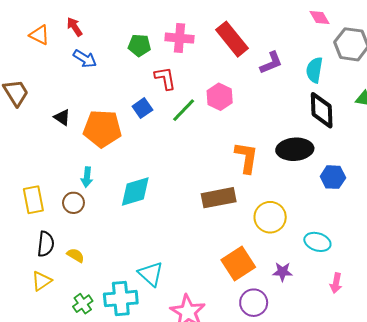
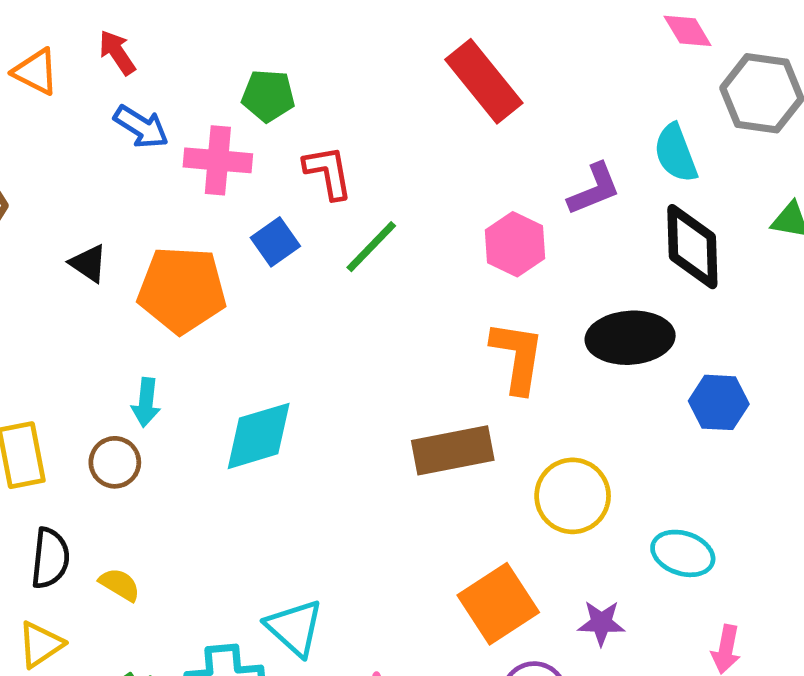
pink cross: (180, 38) -> (218, 160), moved
purple L-shape: (271, 63) -> (594, 189), moved
cyan semicircle: (314, 70) -> (676, 153), turned -30
pink hexagon: (220, 97) -> (515, 244), moved

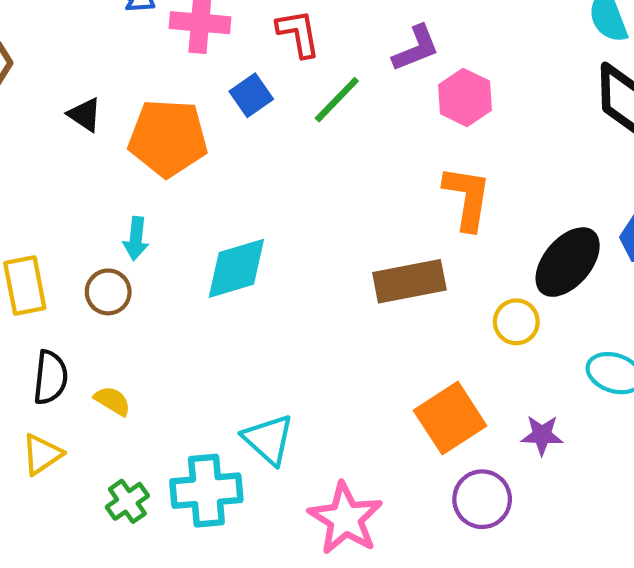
purple L-shape: (594, 189) -> (416, 48), moved
black ellipse: (630, 338) -> (568, 262), moved, turned -46
yellow circle: (573, 496) -> (516, 322), size x0.7

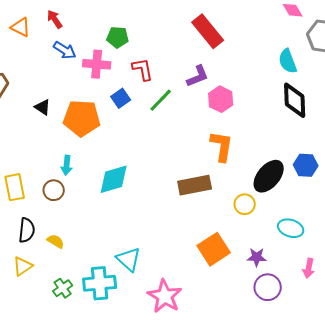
purple circle: (482, 499) -> (268, 287), moved

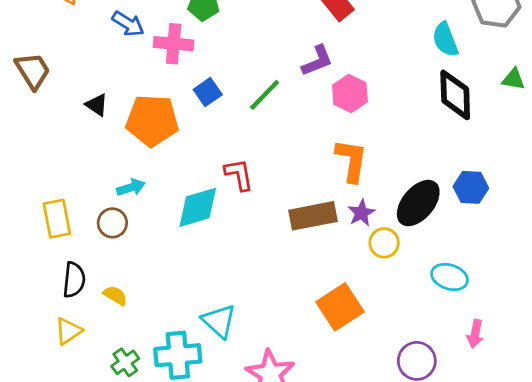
red L-shape: (143, 69) -> (239, 175), moved
cyan arrow: (67, 165) -> (131, 187), turned -114
purple star: (257, 257) -> (361, 213), moved, turned -30

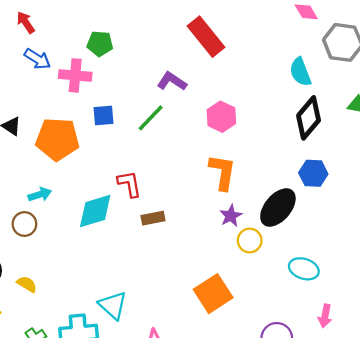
purple L-shape: (317, 61) -> (172, 81), moved, turned -124
blue square: (208, 92) -> (103, 116), turned 30
black diamond: (455, 95) -> (309, 118), turned 42
blue hexagon: (471, 187) -> (313, 173), moved
brown rectangle: (313, 216) -> (153, 218), moved, size x0.6

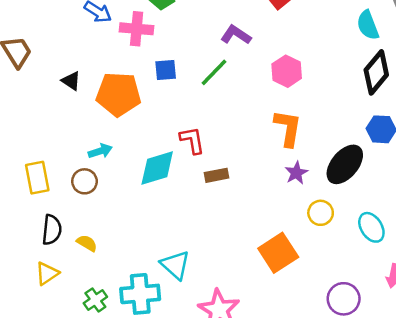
yellow circle: (250, 241) -> (321, 213), moved
cyan ellipse: (304, 269) -> (371, 227), turned 40

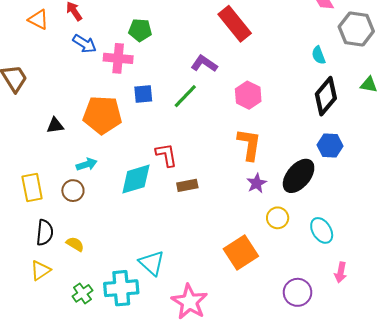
cyan semicircle: (368, 25) -> (318, 55), size x0.7
black triangle: (71, 81) -> (55, 126), moved, turned -42

